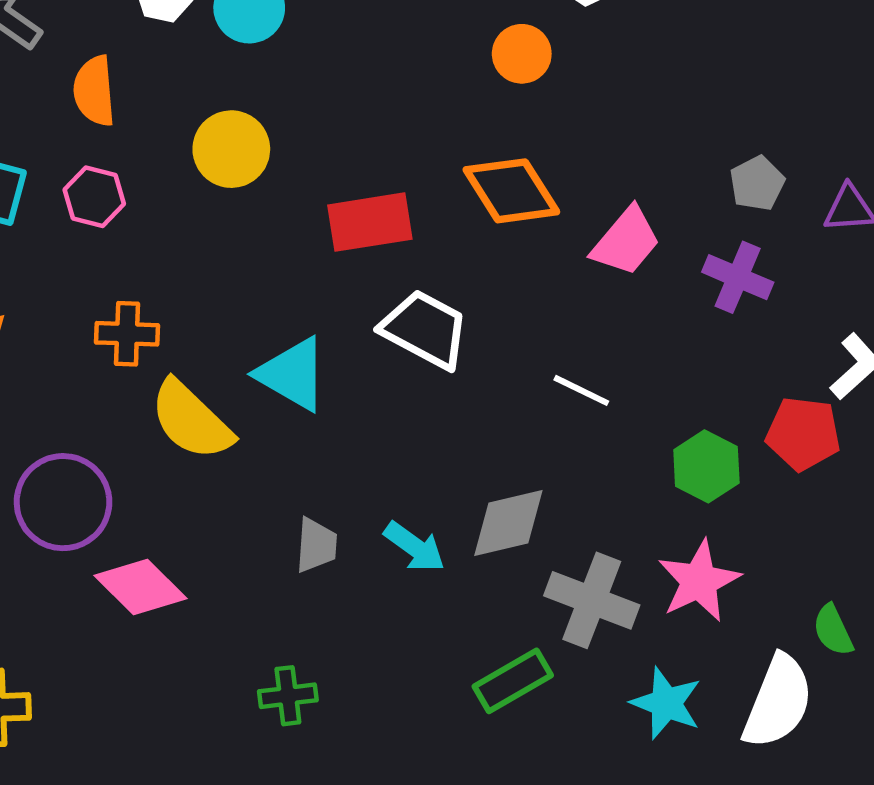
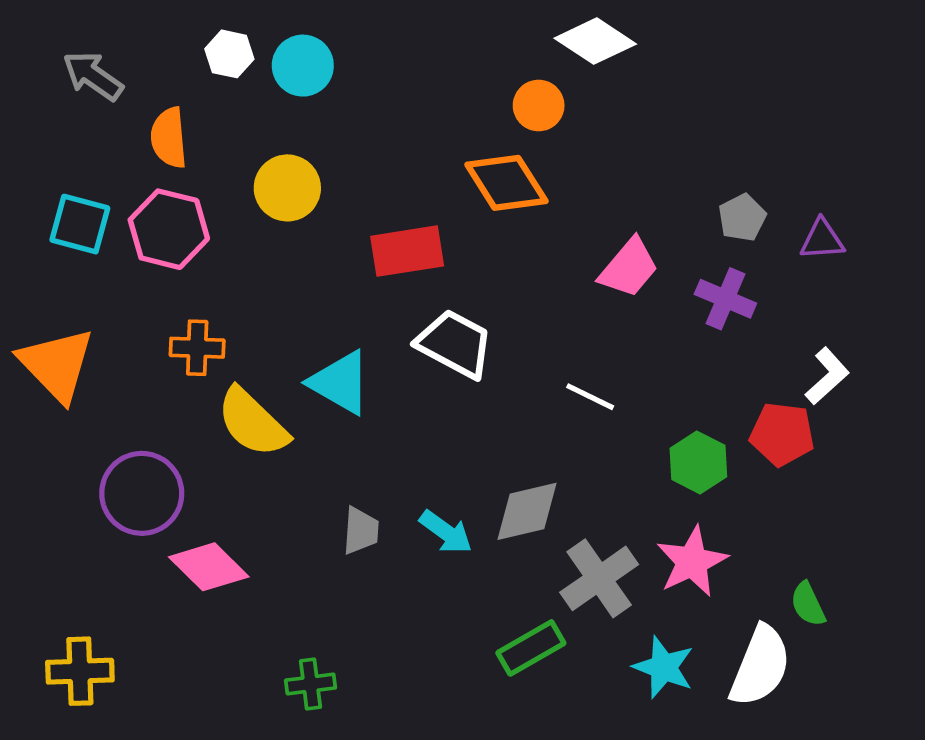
orange diamond: (511, 191) -> (506, 183), moved
pink hexagon: (94, 197) -> (169, 229), size x1.5
gray cross: (592, 600) -> (599, 578), turned 34
green cross: (288, 696) -> (311, 684), moved

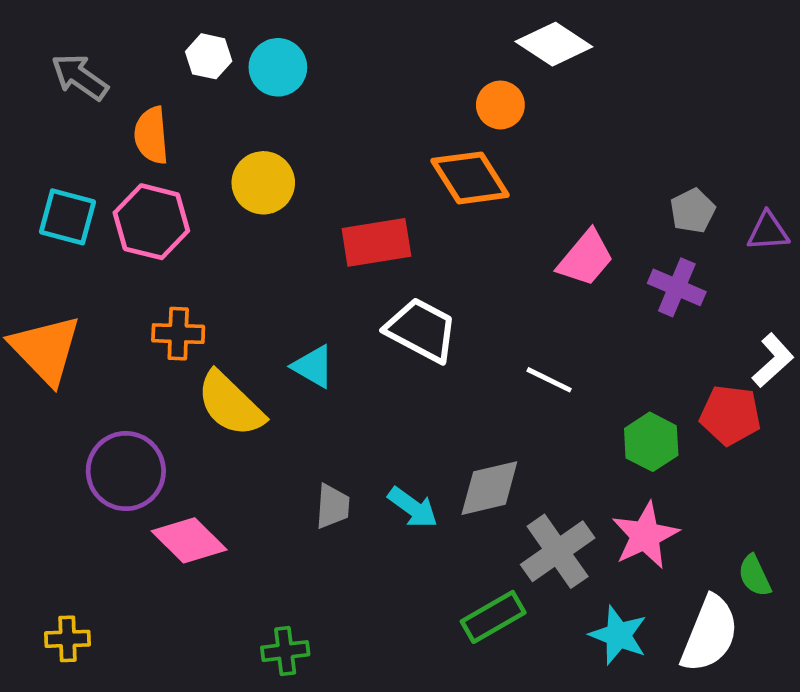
cyan triangle: (340, 383) -> (313, 366), size x0.7
yellow cross: (80, 671) -> (67, 639), size x0.7

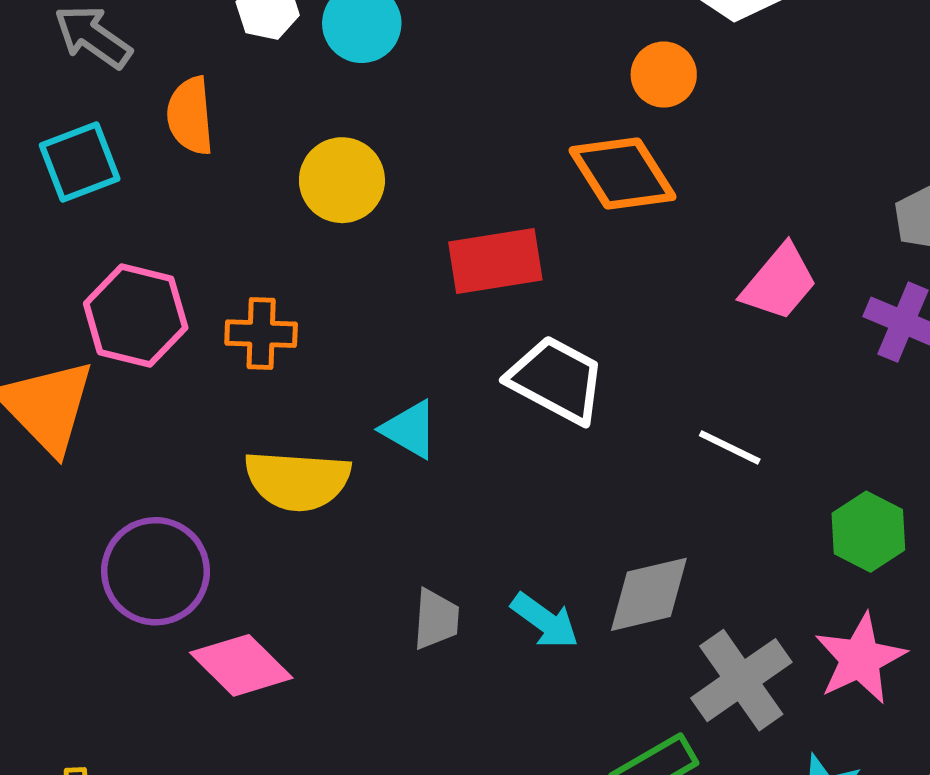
cyan square: (67, 217) -> (80, 162), moved, turned -36
pink hexagon: (151, 222) -> (136, 315), moved
orange cross: (178, 334) -> (261, 334), moved
yellow semicircle: (230, 404) -> (297, 480), turned -40

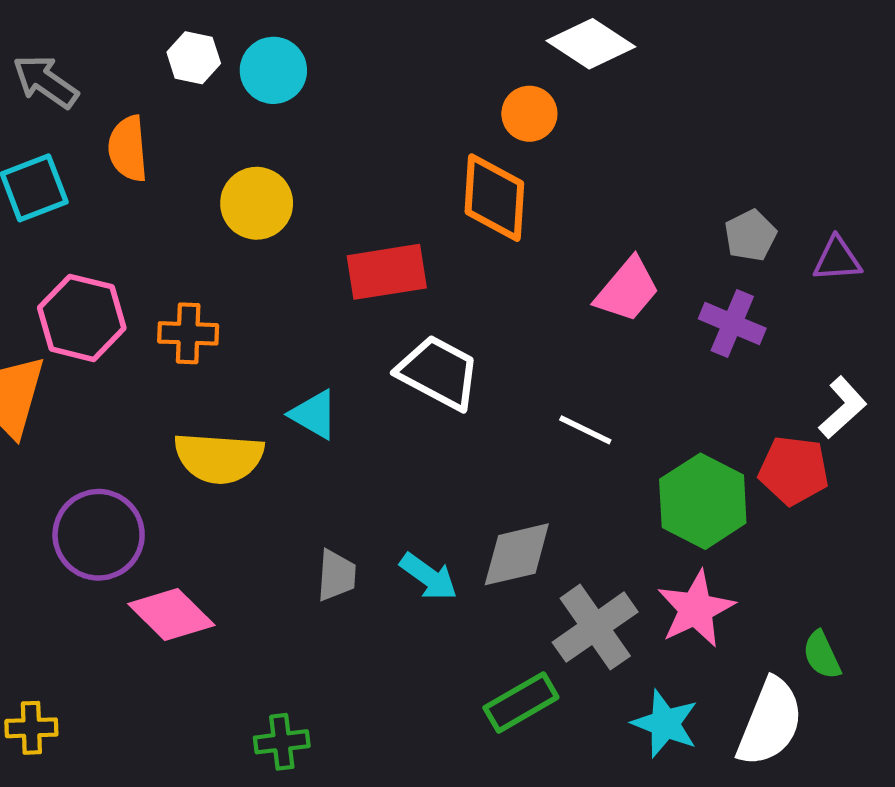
orange diamond: (622, 174) -> (494, 198), turned 36
green hexagon: (868, 532) -> (703, 501), size x1.4

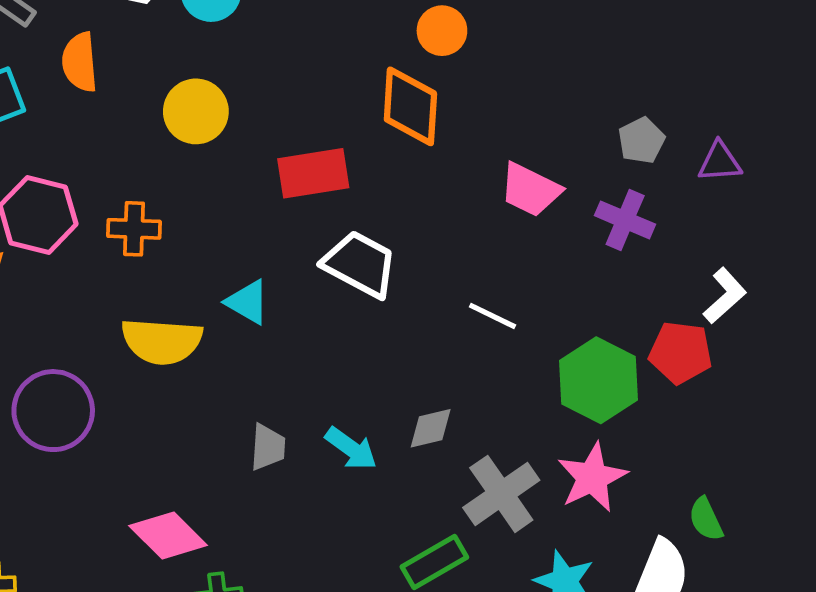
pink trapezoid: (627, 290) -> (530, 190), turned 76
gray diamond: (517, 554) -> (431, 428), size x0.7
pink diamond: (171, 614) -> (168, 536), moved

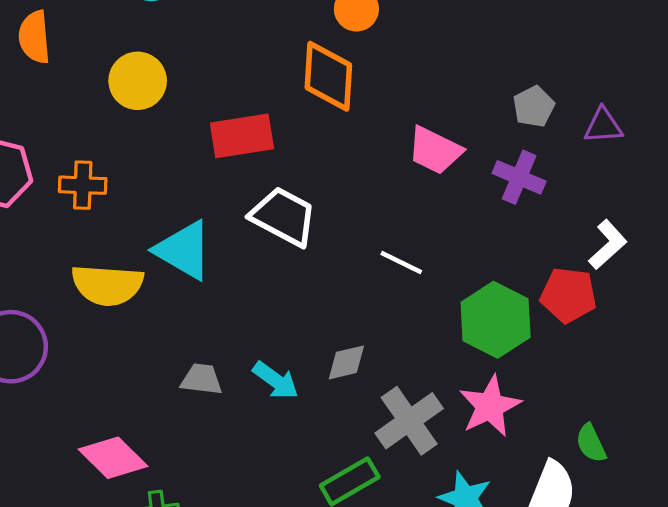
cyan triangle: (248, 302) -> (184, 250), size x1.5
gray trapezoid: (268, 447) -> (202, 379), turned -87

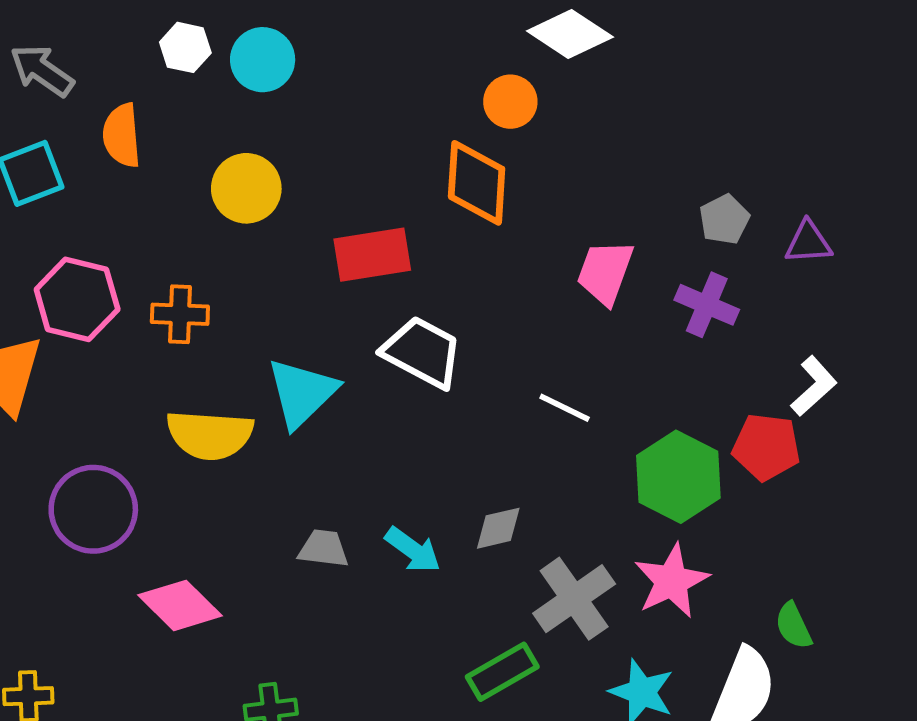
pink trapezoid: (435, 150) -> (605, 272), turned 84
cyan triangle: (184, 250) -> (302, 393), turned 46
pink diamond: (113, 458) -> (180, 605), moved

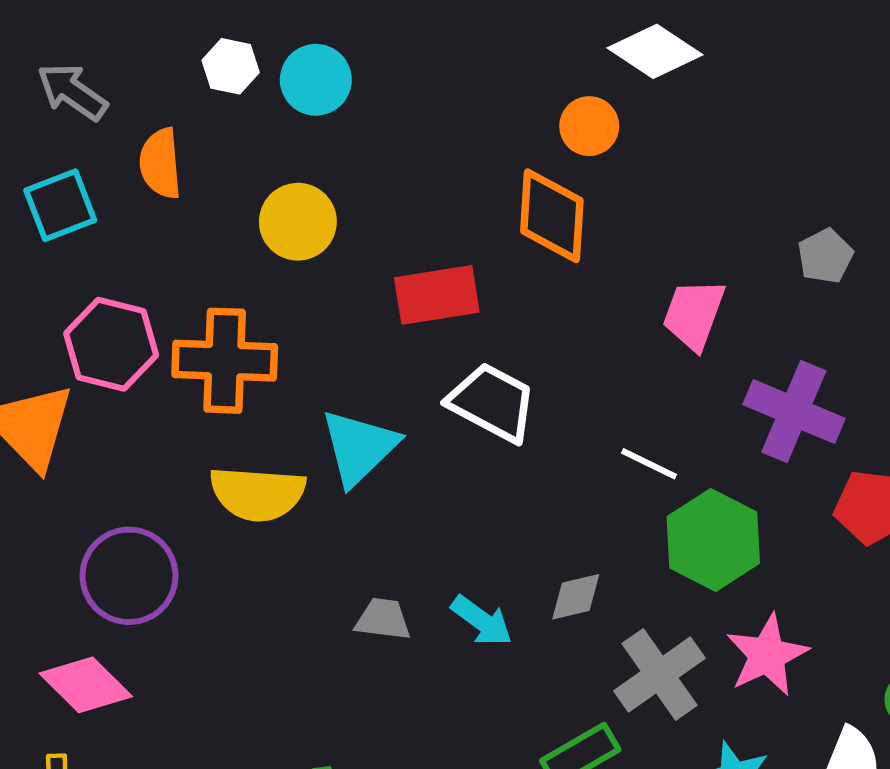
purple cross: (707, 305) -> (794, 411), moved, size x1.4
orange cross: (180, 314) -> (225, 361), size x1.6
green hexagon: (678, 477) -> (713, 540), moved
pink diamond: (180, 605) -> (86, 685), moved

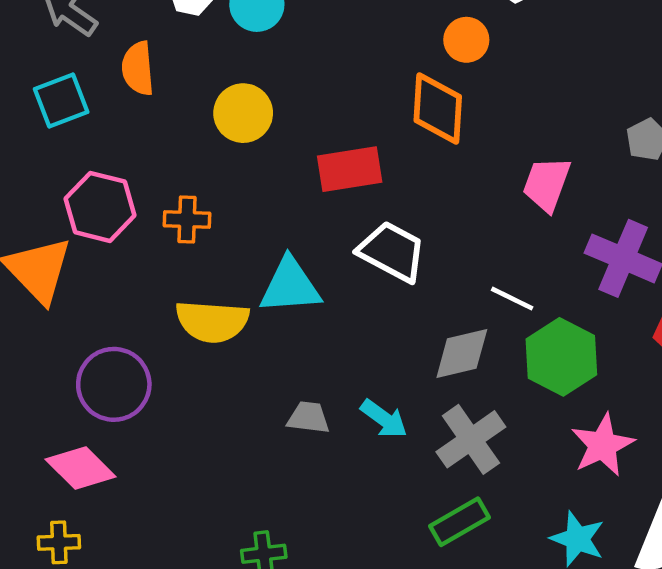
orange cross: (225, 361) -> (187, 220), size x0.6
cyan triangle: (359, 447) -> (290, 286), turned 40
gray diamond: (576, 597) -> (462, 353), moved, size x1.4
gray cross: (659, 674) -> (471, 439), moved

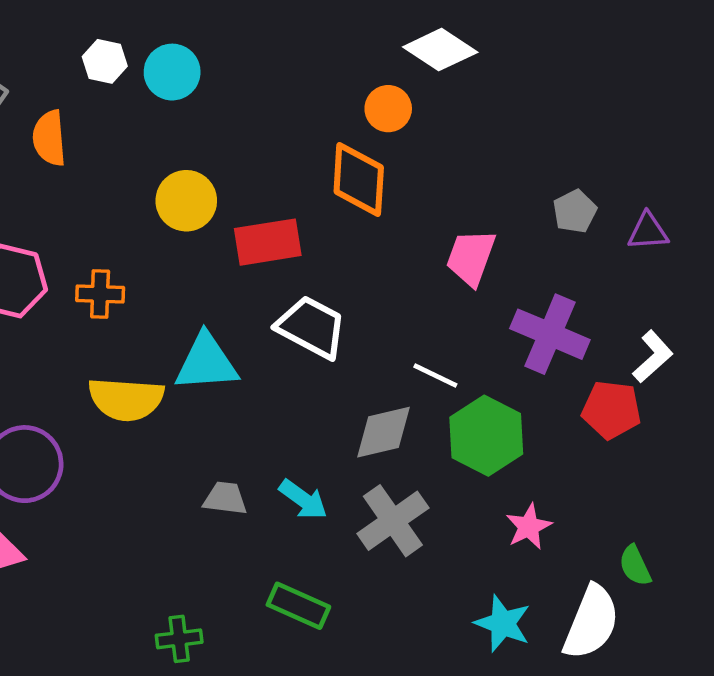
yellow circle: (243, 113) -> (186, 201), moved
pink star: (603, 445) -> (529, 527), size x0.7
green rectangle: (459, 522) -> (298, 606), moved, turned 54

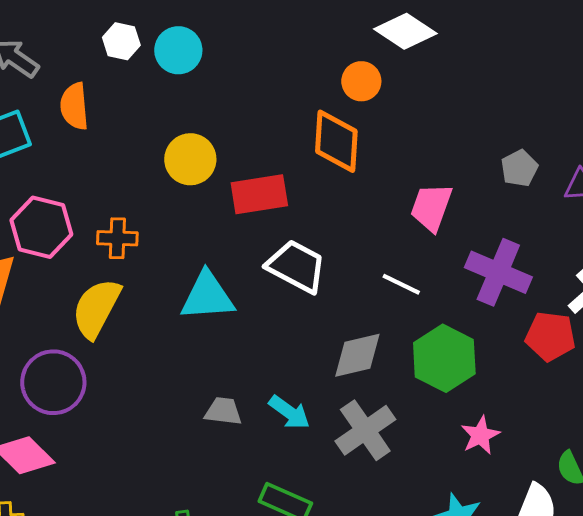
white line: (435, 375) -> (401, 284), moved
yellow semicircle: (126, 399) -> (96, 308), moved, turned 114

